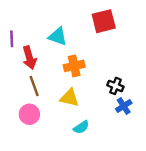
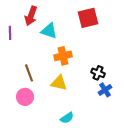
red arrow: (29, 58) -> (31, 16), moved, turned 36
cyan semicircle: (81, 127) -> (67, 118), moved

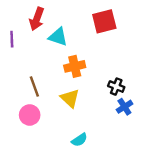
yellow triangle: (59, 83) -> (70, 98), turned 30

